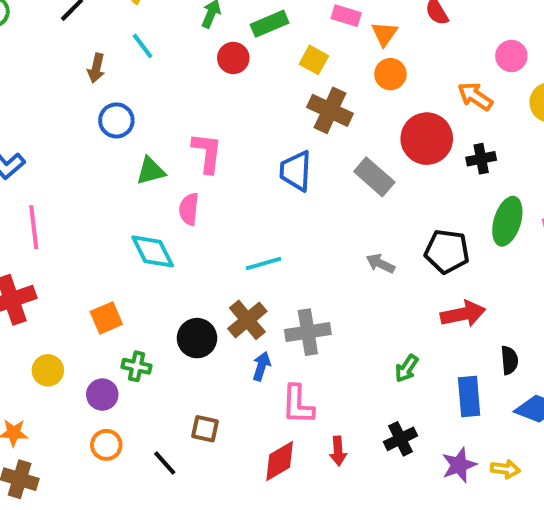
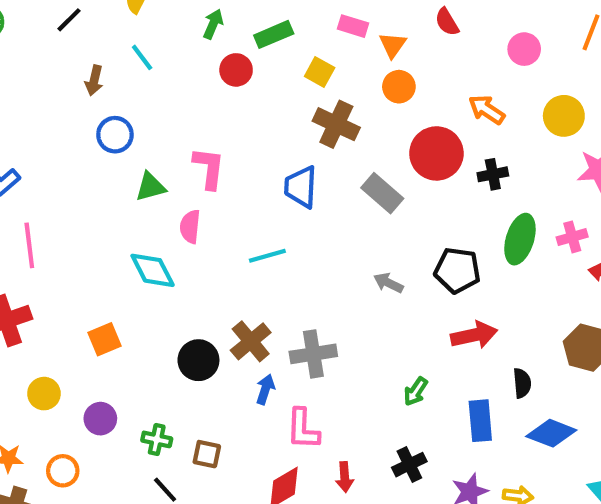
pink circle: (511, 56) -> (524, 49), moved
cyan line: (263, 264) -> (267, 256), moved
green cross: (137, 366) -> (157, 439), moved
orange circle: (106, 445) -> (63, 471), moved

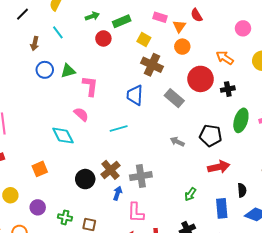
red semicircle: (447, 22) -> (196, 15), moved
green arrow: (213, 24) -> (92, 16), turned 48
green triangle: (150, 187) -> (68, 71), moved
pink semicircle: (190, 227) -> (81, 114), turned 126

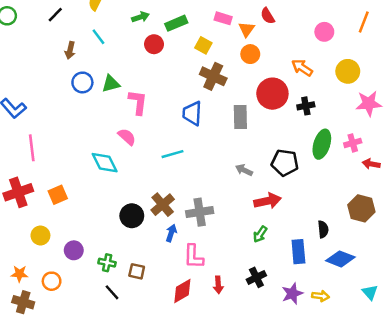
gray rectangle: (174, 98) -> (240, 117), turned 48
red arrow: (219, 167) -> (268, 201), moved
orange square: (40, 169) -> (58, 195), moved

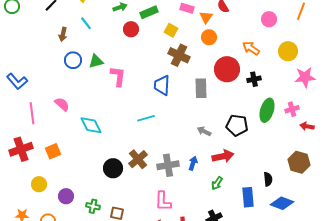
pink semicircle: (127, 137) -> (62, 104), moved
blue arrow: (171, 233) -> (193, 163), moved

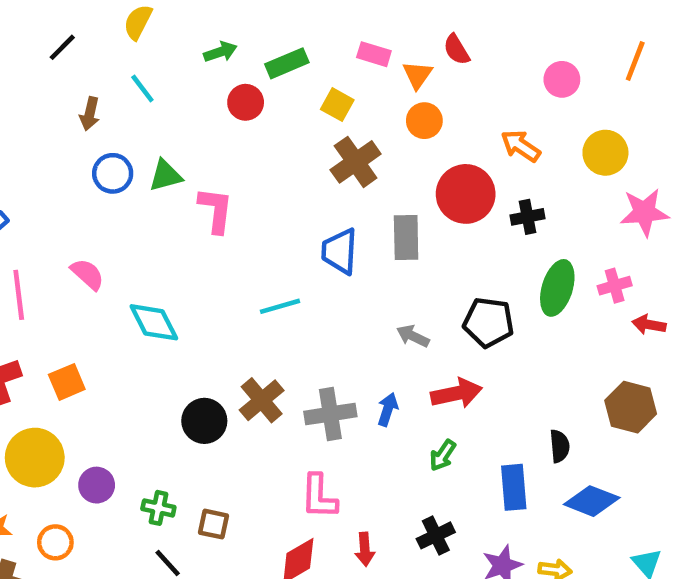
brown cross: (179, 55) -> (356, 162), turned 30
blue trapezoid: (162, 85) -> (340, 251), moved
yellow circle: (39, 184) -> (35, 458), size x1.6

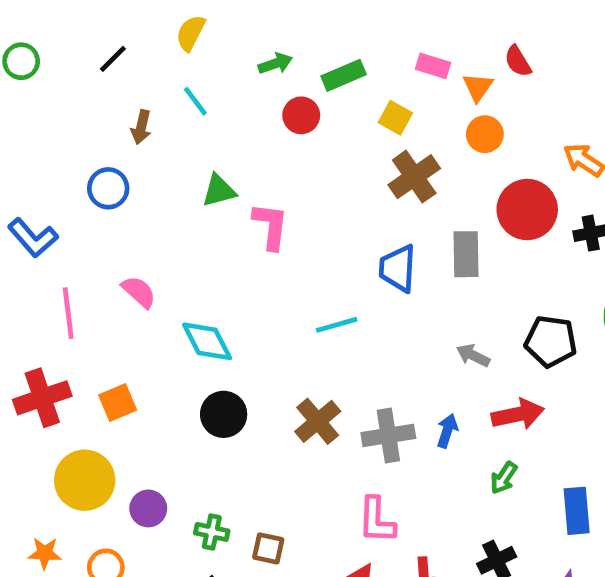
blue circle: (113, 173) -> (108, 188), moved
black circle: (204, 421) -> (224, 414), moved

